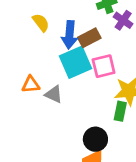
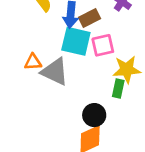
cyan square: (75, 62) -> (76, 41), turned 36
gray triangle: (54, 94) -> (55, 72), size x1.6

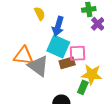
brown rectangle: (89, 18) -> (67, 63), moved
orange triangle: (33, 62) -> (24, 56), size x1.5

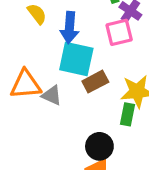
pink square: (78, 53) -> (119, 32), moved
gray triangle: (38, 66) -> (52, 95), size x0.6

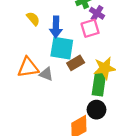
green rectangle: (128, 114) -> (99, 84), size x1.5
black circle: (99, 146) -> (96, 110), moved

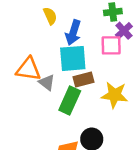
cyan square: (62, 48) -> (73, 58), turned -30
green rectangle: (99, 84) -> (70, 101), moved

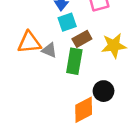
cyan square: (73, 58) -> (67, 22), size x0.7

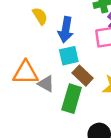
brown rectangle: (82, 39) -> (83, 76), turned 66

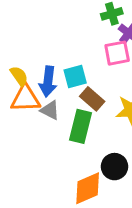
yellow semicircle: (40, 16) -> (19, 76), moved
blue arrow: (66, 30) -> (48, 81), moved

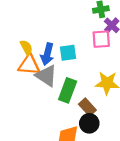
brown rectangle: (92, 99) -> (87, 107), moved
gray triangle: (50, 110) -> (46, 76), size x1.5

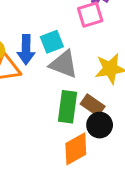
gray triangle: (46, 76) -> (64, 64), moved
green rectangle: (68, 90) -> (68, 107), moved

